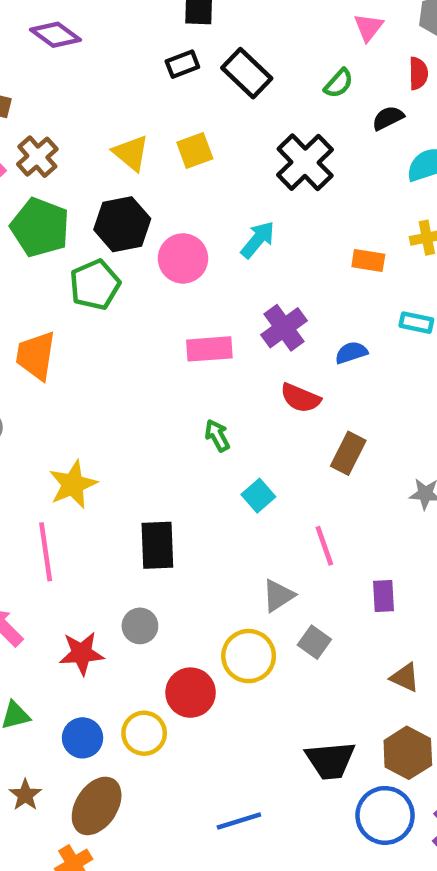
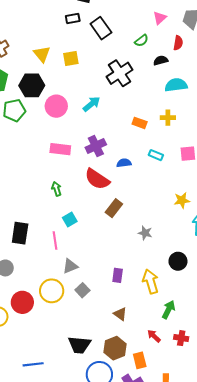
red semicircle: (300, 398) -> (97, 179), size x1.4
pink line: (324, 546) -> (55, 241), moved

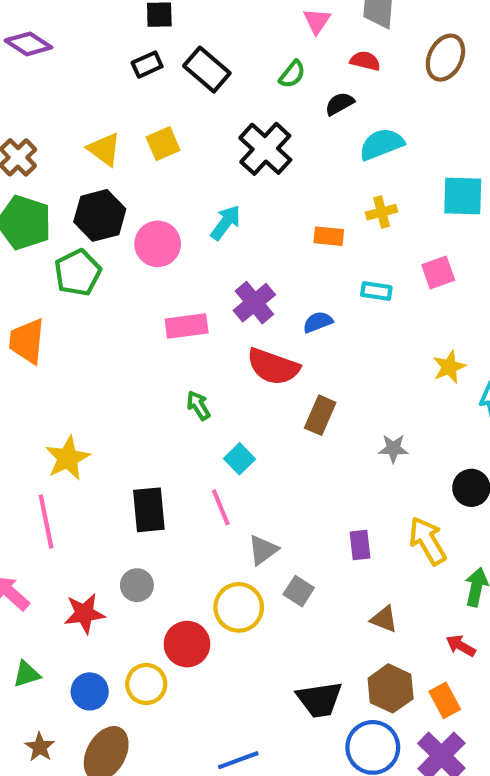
red semicircle: (178, 43) -> (365, 61), turned -72

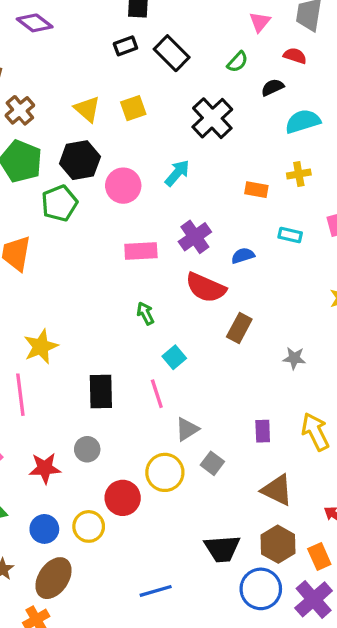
brown triangle: (384, 619) -> (277, 490), size x1.5

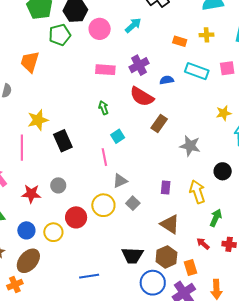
cyan rectangle: (290, 235) -> (197, 71), size x1.6
gray star: (294, 358) -> (190, 146), size x1.5
black rectangle: (101, 391) -> (63, 141), moved, turned -30

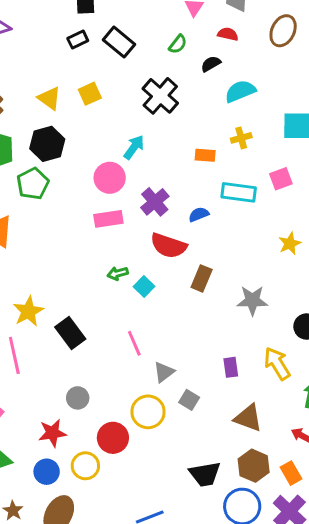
pink circle: (100, 29) -> (110, 178), moved
green arrow: (103, 108) -> (118, 273), turned -72
cyan square: (118, 136) -> (144, 287), moved
red star: (31, 194) -> (52, 433), moved

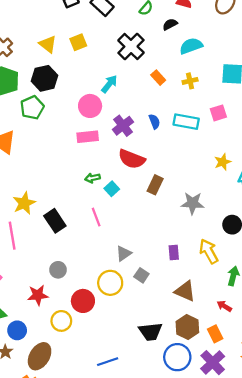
orange rectangle: (205, 155) -> (158, 78), moved, turned 40
blue semicircle: (199, 214) -> (154, 121), moved, turned 88
pink line: (134, 343) -> (96, 217), moved
blue circle: (47, 472) -> (17, 330), moved

